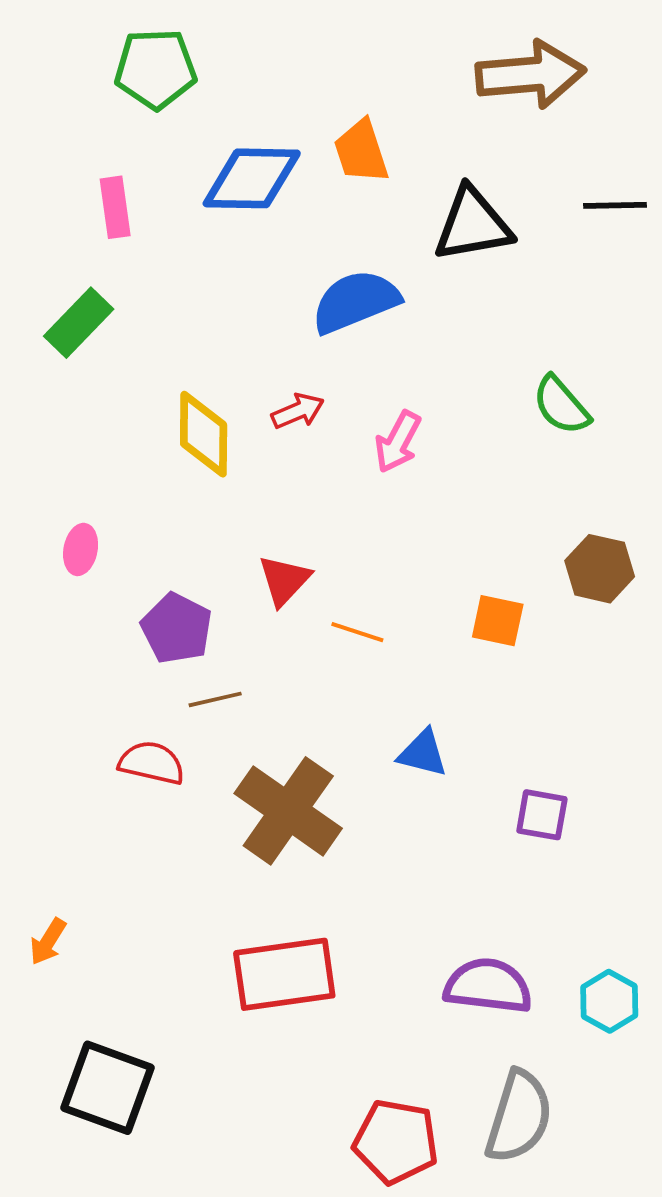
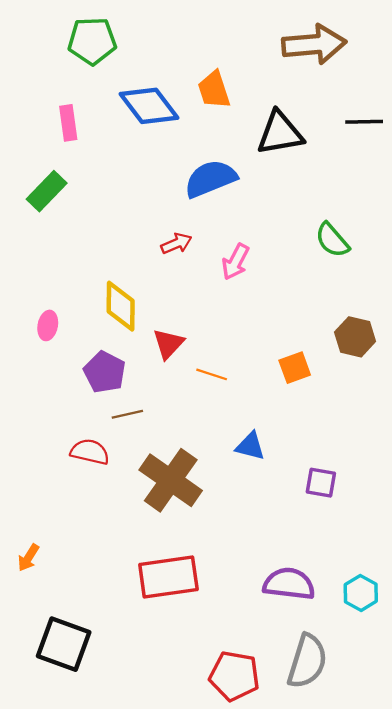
blue diamond: (252, 178) -> (149, 106), turned 52
yellow diamond: (204, 434) -> (121, 306), moved
orange square: (498, 621) -> (295, 368), turned -32

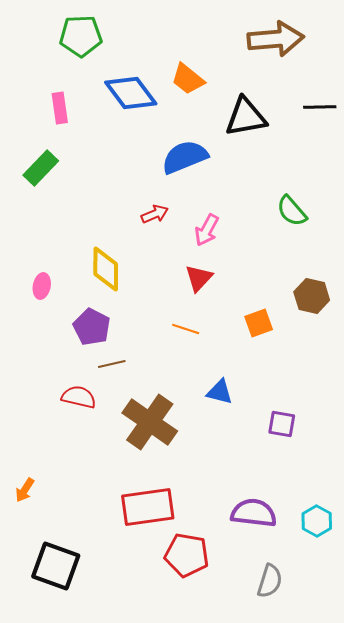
orange trapezoid: (214, 90) -> (188, 79), turned -33
red triangle: (168, 344) -> (199, 278), moved
gray semicircle: (307, 661) -> (270, 581), size x0.7
red pentagon: (234, 676) -> (187, 555), moved

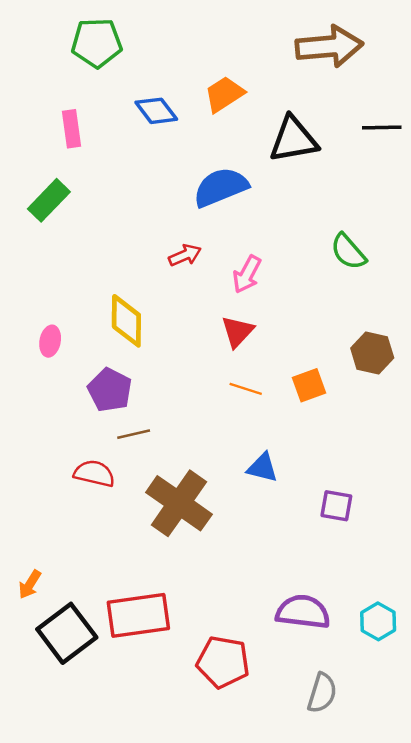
orange trapezoid: (188, 79) -> (224, 94), turned 108
blue diamond: (131, 93) -> (156, 111), size x0.7
orange line: (186, 329) -> (246, 389), moved
red rectangle: (148, 507) -> (138, 615), moved
black square: (56, 566) -> (67, 633), moved, turned 33

